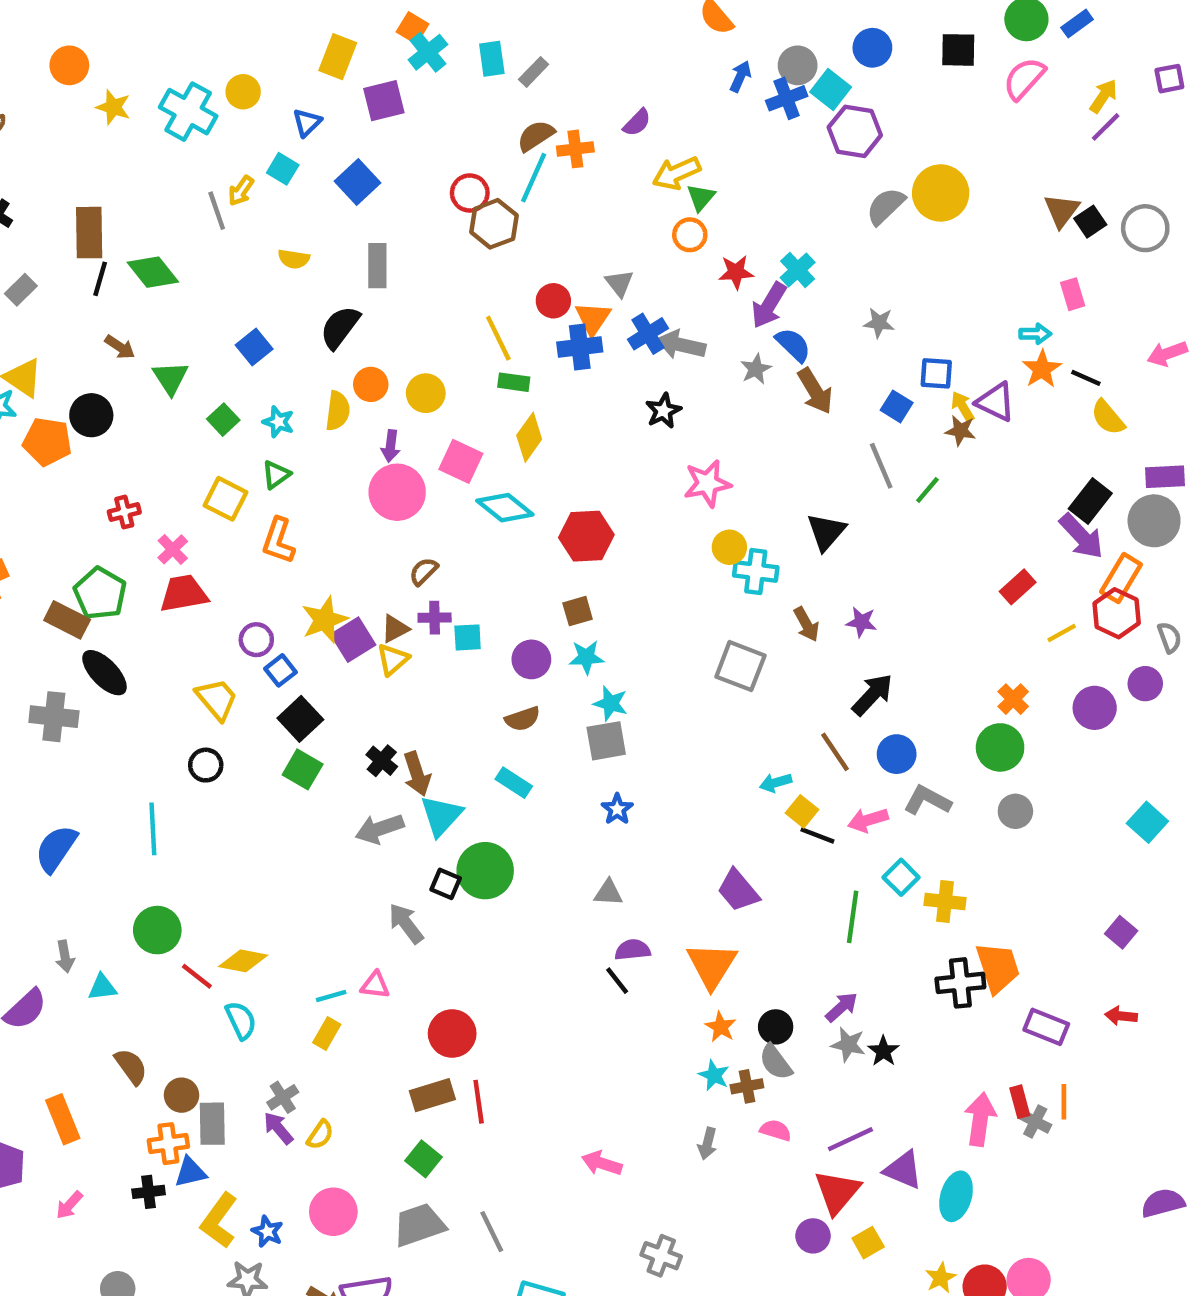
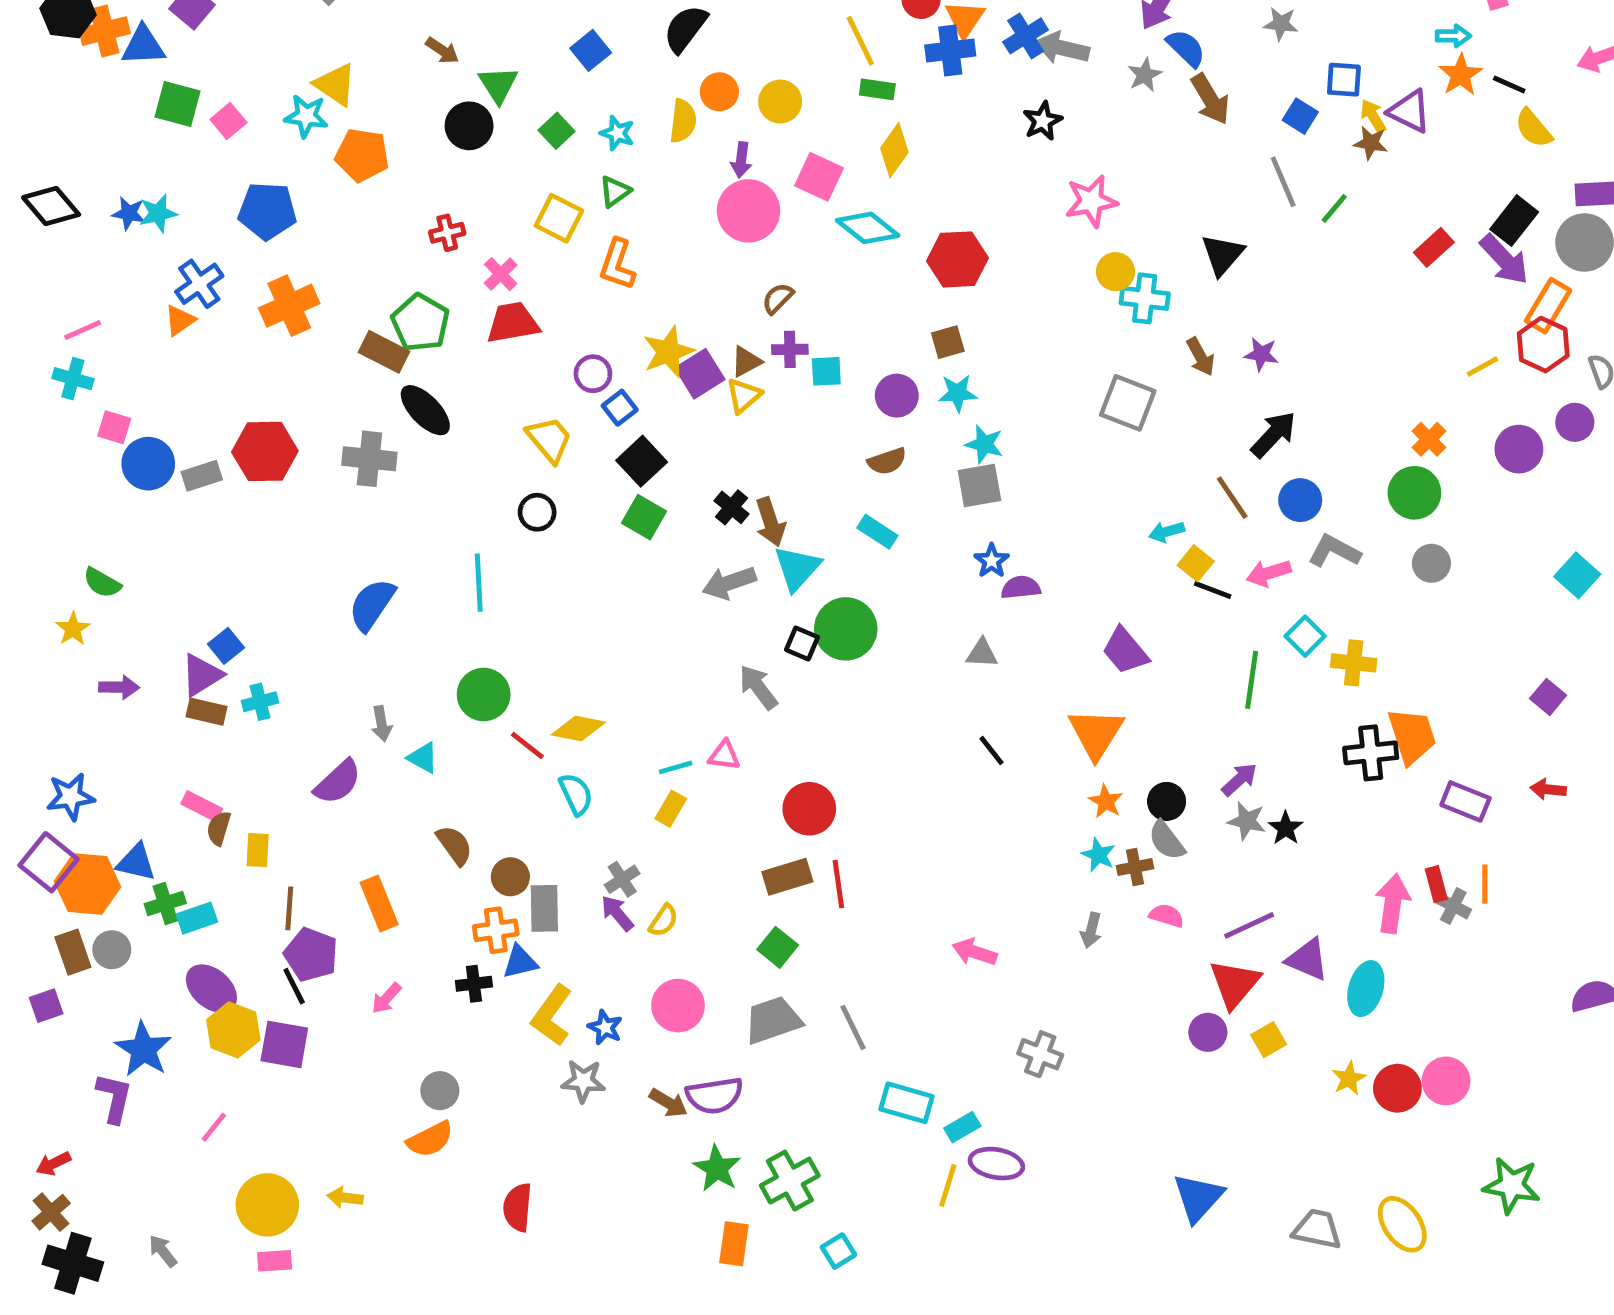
black circle: (91, 415) -> (469, 126), moved
red rectangle: (1018, 587) -> (1434, 247), moved
purple semicircle: (633, 950) -> (1021, 588), moved
cyan triangle: (102, 987) -> (423, 758), turned 36

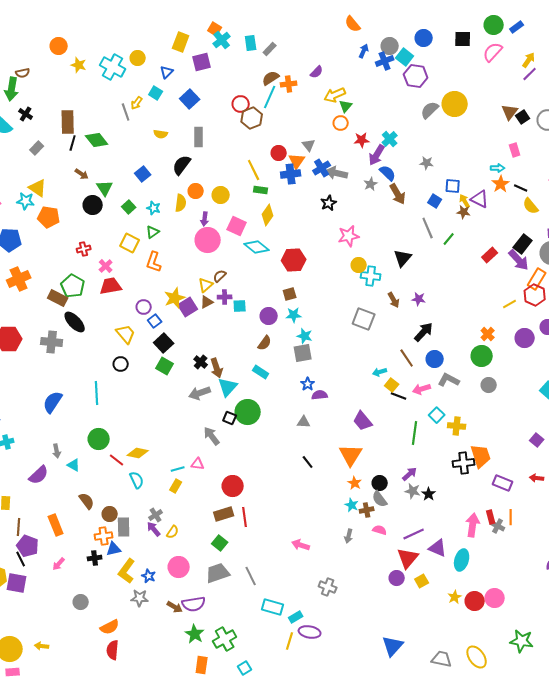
yellow triangle: (744, 396) -> (206, 285), moved
brown semicircle: (887, 461) -> (265, 343), turned -35
orange semicircle: (430, 1139) -> (110, 627), moved

